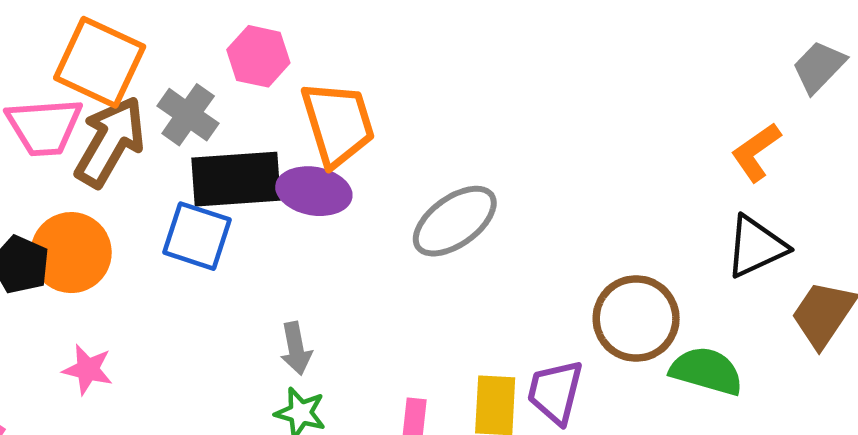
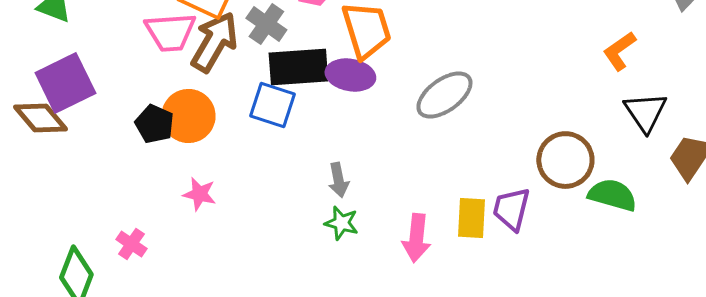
orange L-shape: (756, 152) -> (619, 51), moved
black triangle: (756, 247) -> (645, 112), turned -39

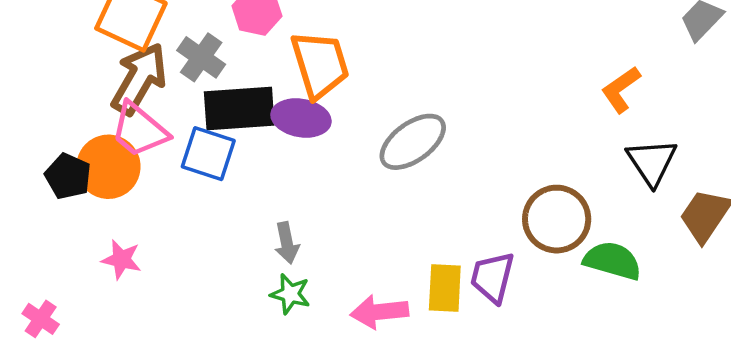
pink trapezoid: (170, 32) -> (139, 130), moved, turned 44
pink arrow: (416, 238) -> (379, 312), turned 78

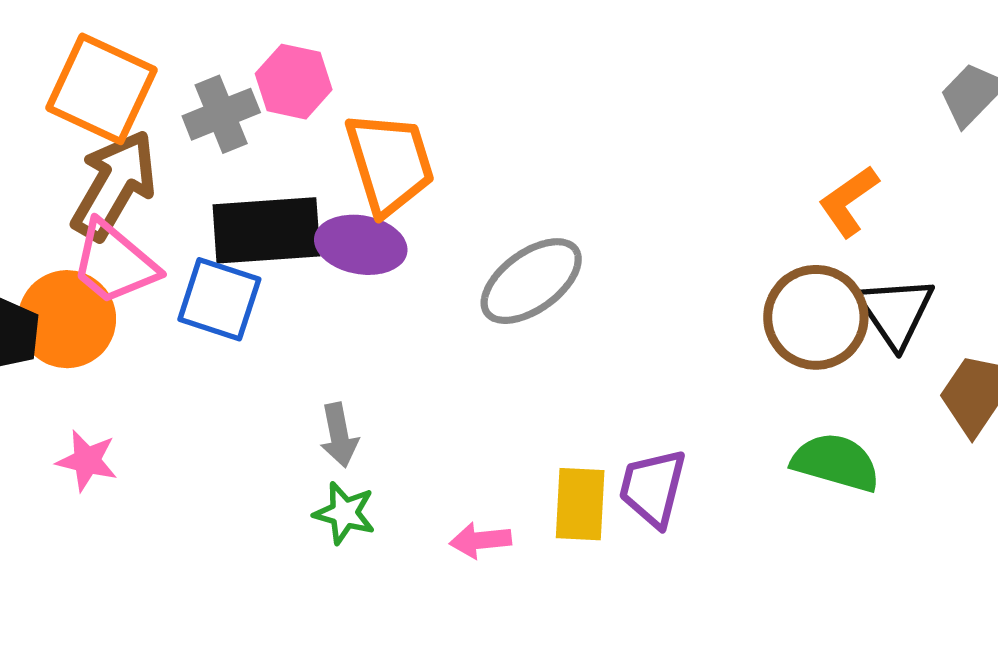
gray cross: (201, 57) -> (221, 114), moved, turned 33
brown circle: (557, 219) -> (816, 317), moved
pink arrow: (379, 312) -> (480, 540), size x0.7

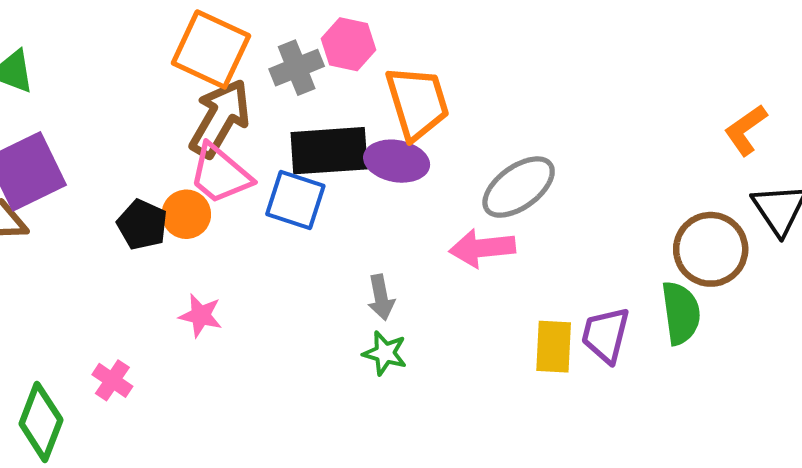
brown circle: (816, 317) -> (711, 249), moved
orange circle: (67, 319) -> (186, 214), size x0.7
green semicircle: (836, 462) -> (681, 313), moved, turned 66
pink arrow: (480, 540) -> (482, 248), moved, size x1.5

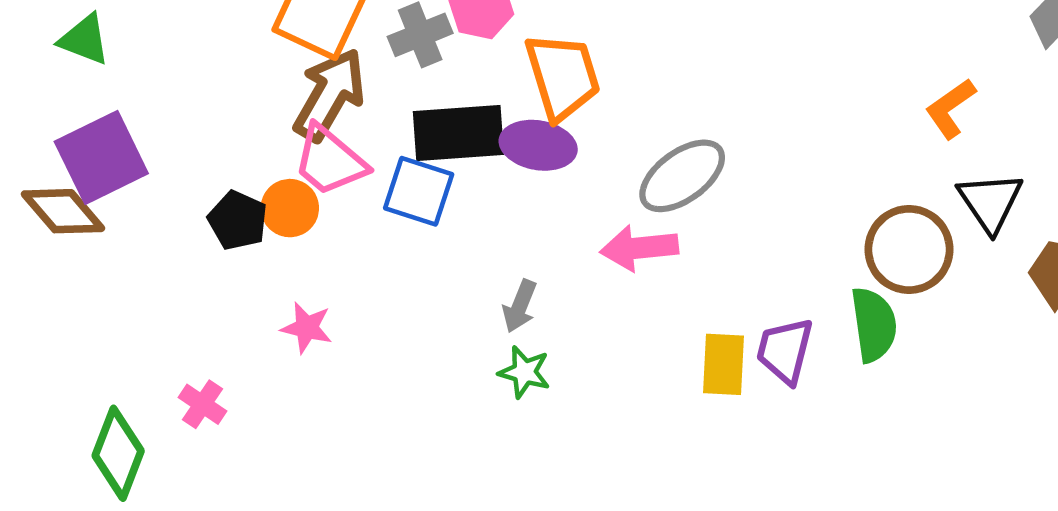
gray arrow: (381, 297) -> (520, 306), turned 33

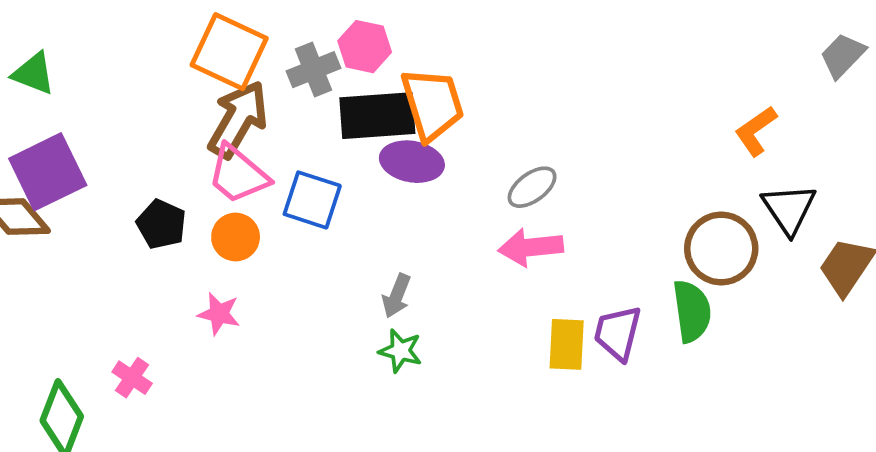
black rectangle: (458, 133) -> (377, 116), moved
gray ellipse: (682, 176) -> (532, 187), size x0.7
orange circle: (290, 208) -> (236, 237), moved
pink arrow: (639, 248) -> (531, 247), moved

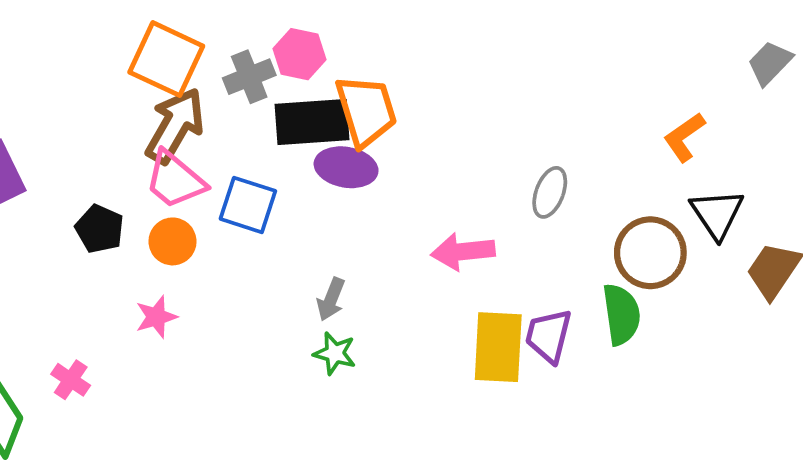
gray ellipse: (532, 187) -> (550, 192), moved, turned -33
pink star: (219, 314) -> (156, 317), turned -30
yellow rectangle: (567, 344) -> (498, 347), size x1.4

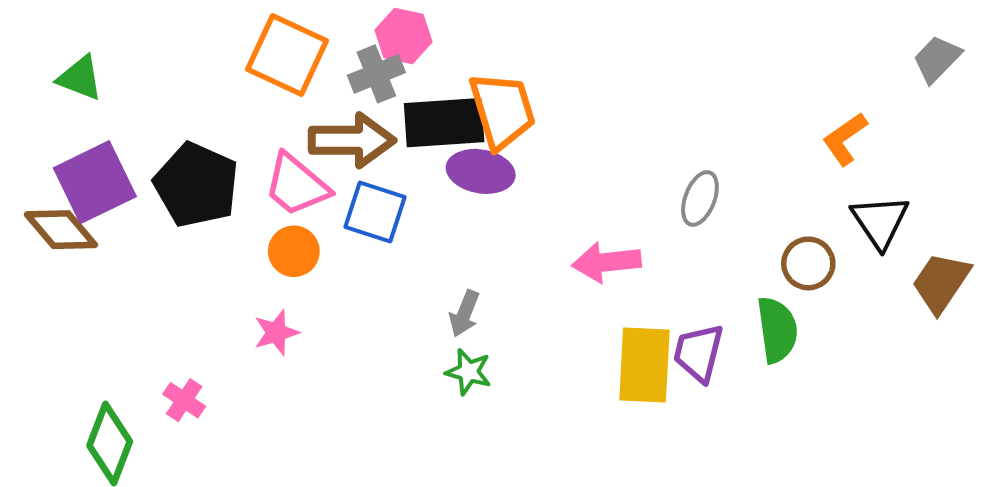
pink hexagon: (300, 54) -> (403, 36), moved
brown arrow: (175, 126) -> (352, 140), moved, turned 60
black pentagon: (100, 229) -> (196, 185), moved, size x1.6
brown circle: (650, 253) -> (808, 263), size x0.7

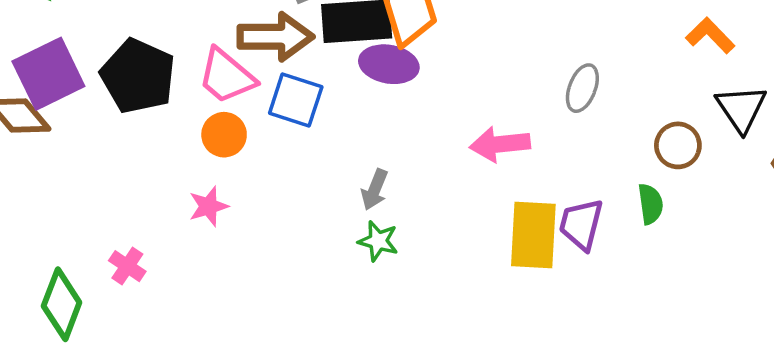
orange L-shape: (845, 139) -> (710, 36), turned 81
green semicircle: (777, 330) -> (650, 204), size x0.7

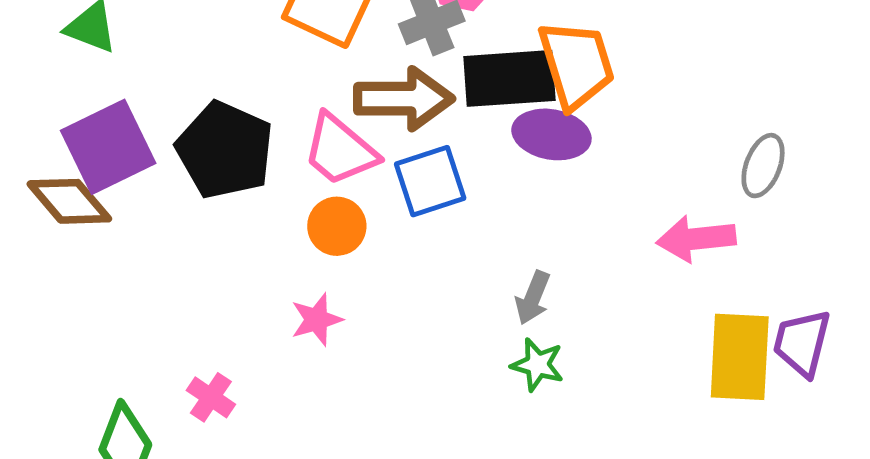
gray ellipse: (582, 88) -> (763, 166), moved
blue square: (296, 100) -> (430, 181), turned -36

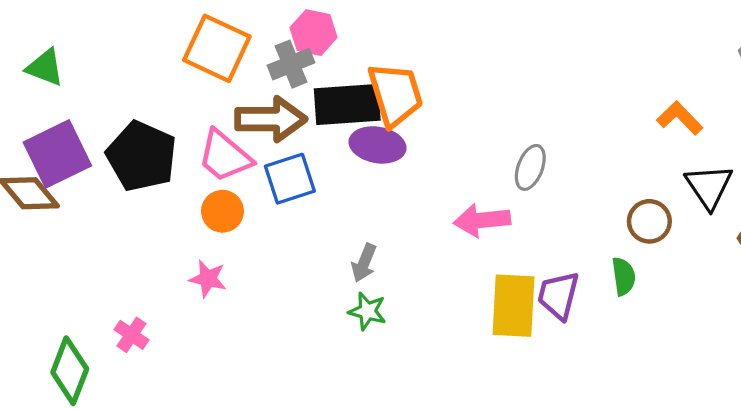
pink star: (317, 320) -> (208, 279), turned 30

